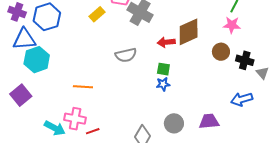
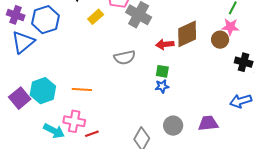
blue triangle: (24, 39) -> (23, 42), turned -35
brown circle: (221, 52) -> (220, 40), moved
cyan hexagon: (37, 60) -> (43, 91), moved

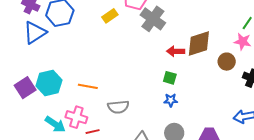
brown circle: (220, 40) -> (227, 62), moved
gray semicircle: (125, 57) -> (118, 107), moved
blue star: (162, 86) -> (171, 100), moved

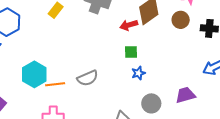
cyan hexagon: (49, 83) -> (34, 74), moved
gray semicircle: (118, 107) -> (88, 78), moved

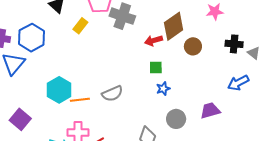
brown circle: (181, 20) -> (193, 46), moved

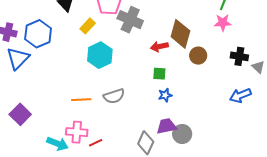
brown diamond: (174, 26) -> (180, 34), turned -44
cyan hexagon: (59, 90) -> (100, 55), moved
purple trapezoid: (210, 110) -> (167, 126), moved
gray circle: (176, 119) -> (182, 134), moved

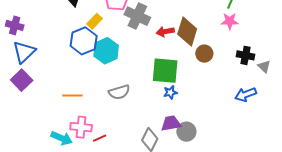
blue hexagon: (38, 34) -> (84, 41), moved
red arrow: (159, 46) -> (165, 32), moved
green square: (159, 74) -> (165, 71), size x2.0
orange line: (81, 100) -> (72, 96), moved
purple square: (20, 114) -> (22, 80), moved

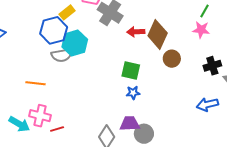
black cross: (246, 55) -> (212, 66), turned -36
green square: (165, 71) -> (131, 70), size x0.7
gray semicircle: (119, 92) -> (62, 55), moved

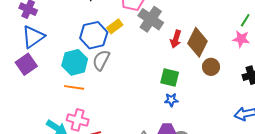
yellow rectangle: (67, 12) -> (115, 26), moved
red arrow: (136, 32) -> (176, 39), turned -72
cyan hexagon: (75, 43) -> (75, 62), moved
gray semicircle: (62, 55) -> (101, 60), turned 125

